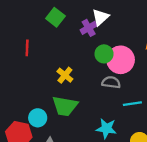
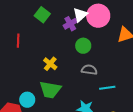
pink circle: (121, 60) -> (98, 16), moved

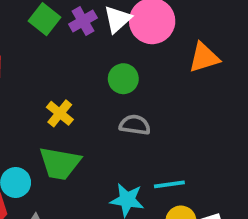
purple cross: (70, 24) -> (83, 21), moved
cyan line: (107, 88) -> (169, 184), moved

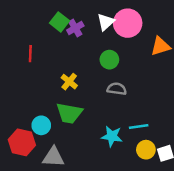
purple cross: (83, 21) -> (75, 28), moved

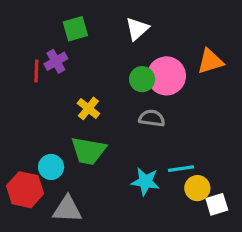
green square: (60, 22) -> (75, 29), turned 36
pink circle: (128, 23) -> (166, 76), moved
purple cross: (75, 28) -> (56, 61), moved
yellow circle: (146, 150) -> (197, 188), moved

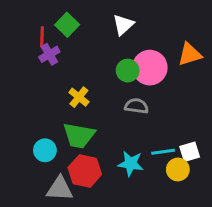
green square: (75, 29) -> (67, 25), turned -30
red line: (36, 71) -> (42, 37), moved
red hexagon: (25, 190) -> (85, 171), moved
white square: (217, 204) -> (190, 152), moved

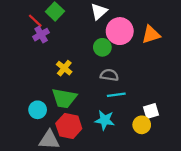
red line: (42, 37) -> (35, 21), turned -49
pink circle: (150, 68) -> (120, 31), moved
cyan line: (163, 152) -> (116, 95), moved

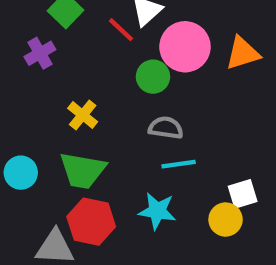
red line: (35, 21) -> (121, 30), moved
cyan circle: (38, 110) -> (21, 173), moved

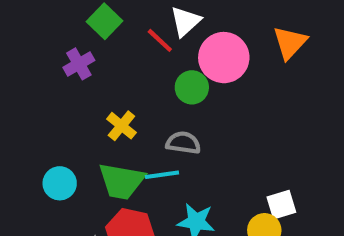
orange triangle: (243, 53) -> (290, 43), moved, turned -30
gray semicircle: (166, 128) -> (183, 143), moved
cyan line: (179, 164) -> (162, 175), moved

